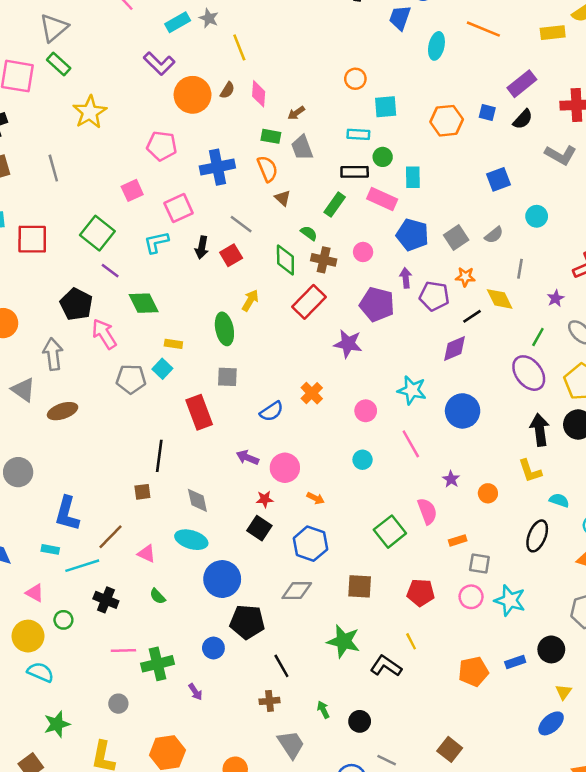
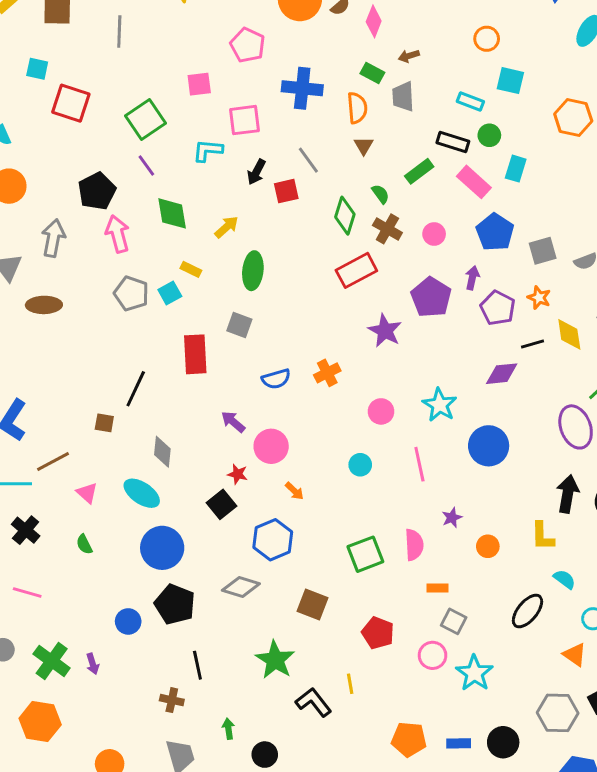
yellow arrow: (250, 300) -> (226, 227), moved
green cross: (158, 664) -> (52, 661), moved, turned 32

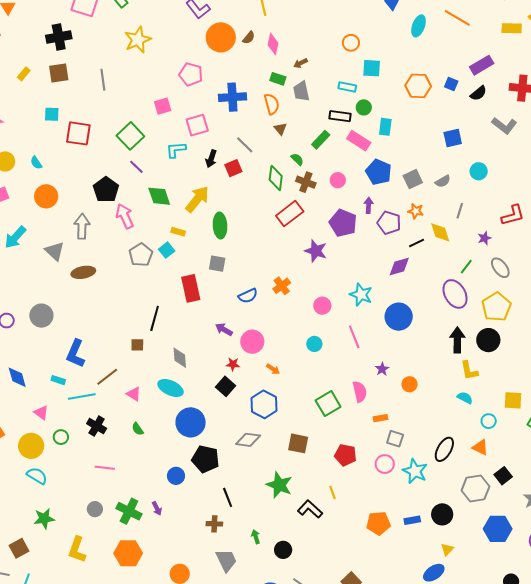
yellow arrow: (226, 227) -> (197, 199), size x1.6
gray pentagon: (131, 294) -> (141, 255), turned 30
yellow L-shape: (542, 536) -> (469, 371), moved
black ellipse: (528, 611) -> (444, 449), moved

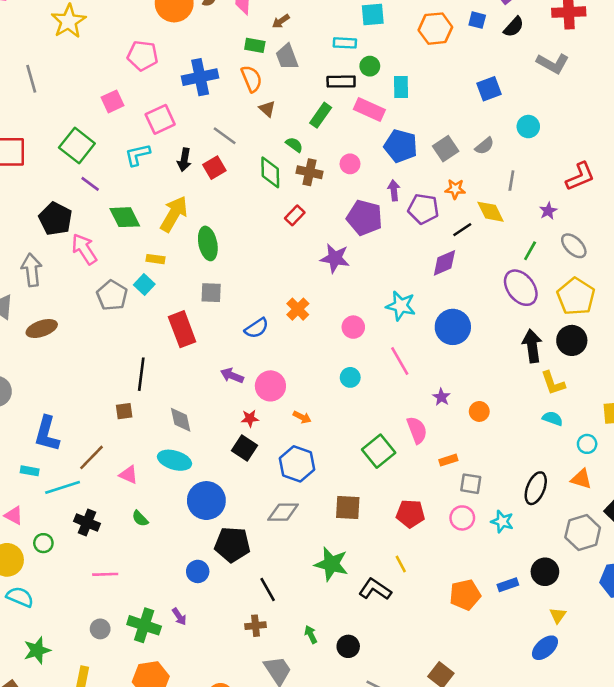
red rectangle: (290, 214) -> (295, 215), size x0.6
cyan star: (415, 471) -> (502, 521), size x0.7

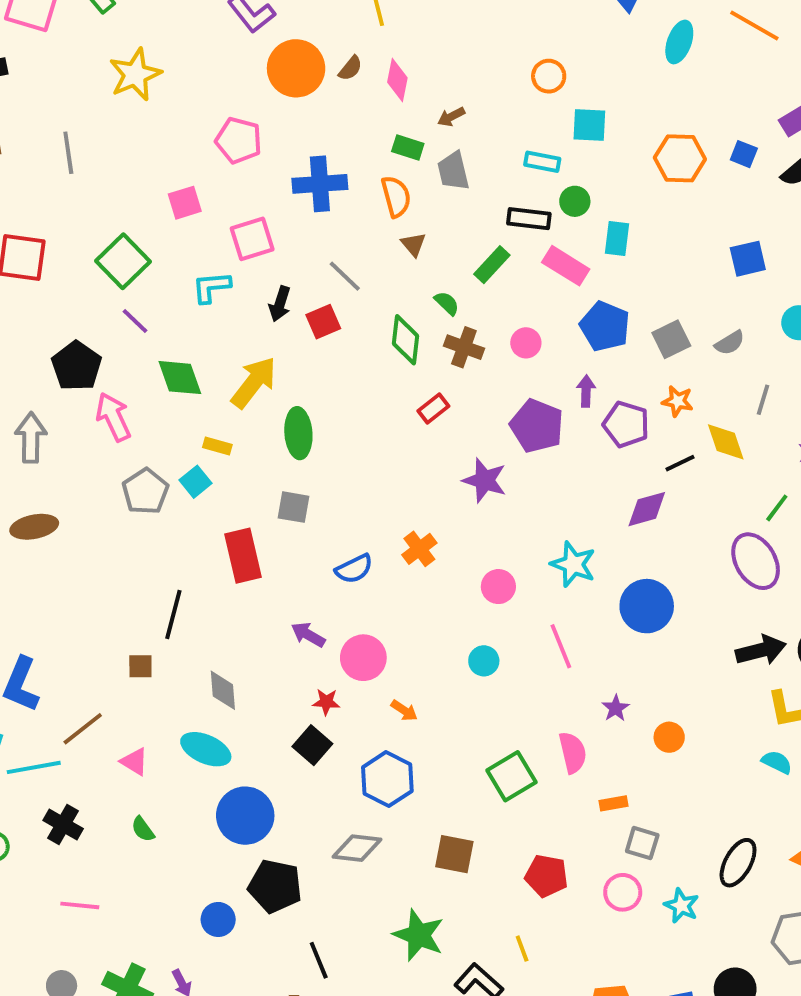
black arrow: (532, 346) -> (761, 650), turned 76

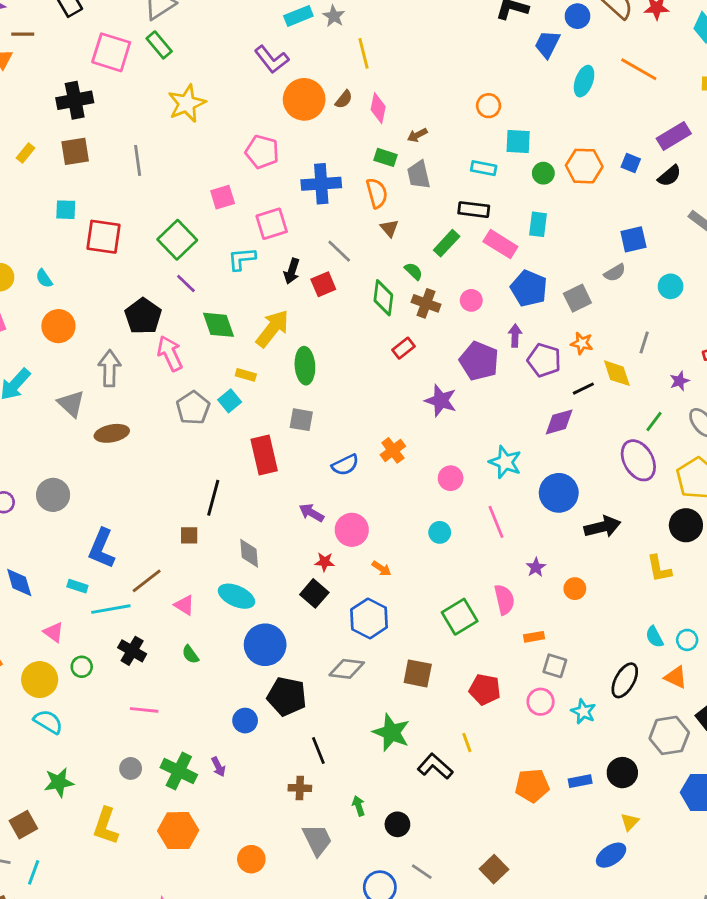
green circle: (575, 201) -> (543, 173), moved
gray semicircle: (730, 343) -> (615, 273), moved
black arrow: (761, 650) -> (602, 527), moved
cyan semicircle: (777, 762) -> (654, 637), moved, turned -145

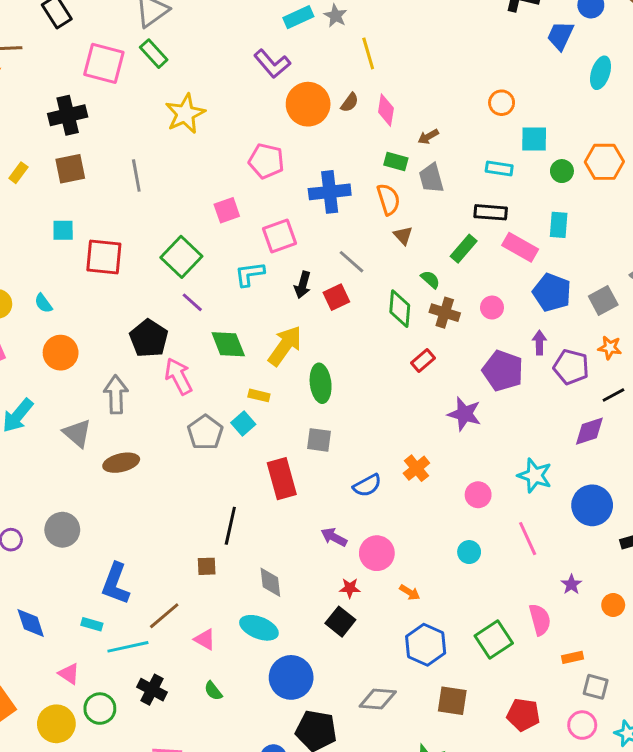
blue hexagon: (369, 618) -> (426, 645), moved
green circle: (82, 667) -> (100, 709), size x1.4

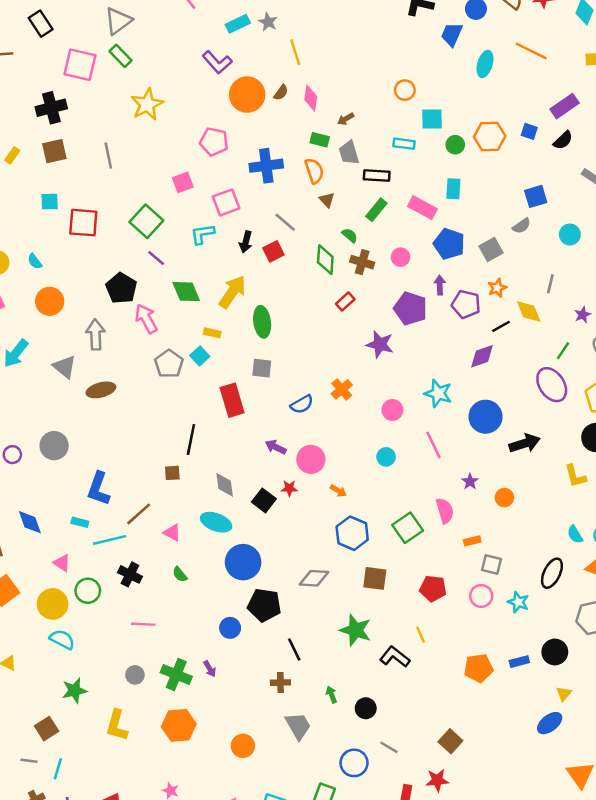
black rectangle: (491, 212) -> (377, 176), moved
orange star: (610, 348) -> (497, 288), turned -30
black square: (340, 622) -> (264, 500), moved

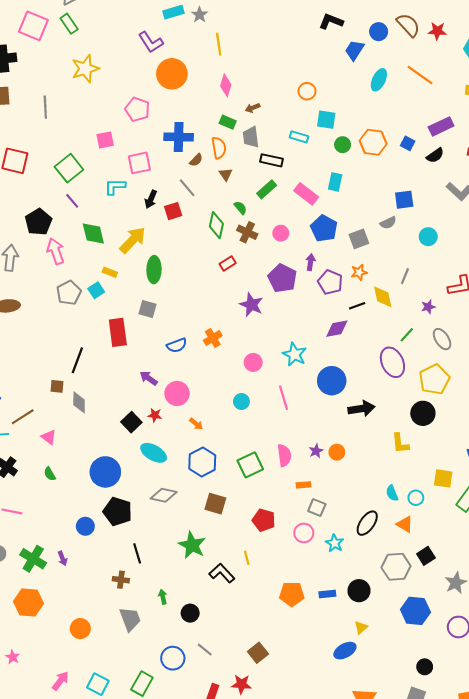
brown semicircle: (281, 92) -> (196, 160), moved
purple star: (470, 481) -> (316, 451), moved
gray diamond: (225, 485) -> (79, 402), moved
cyan ellipse: (216, 522) -> (154, 453), moved

